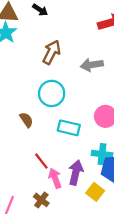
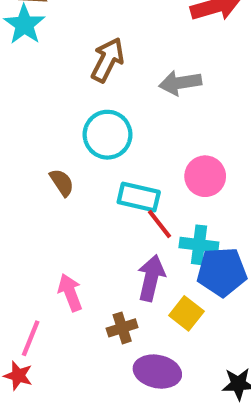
red line: (41, 161) -> (159, 224), moved
pink arrow: (55, 178) -> (70, 293), moved
brown cross: (41, 200) -> (122, 328), moved, turned 35

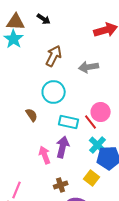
red line: (159, 224) -> (91, 122), moved
cyan cross: (199, 245) -> (98, 145), turned 36
purple arrow: (151, 278) -> (63, 147), moved
pink arrow: (70, 293) -> (45, 155), moved

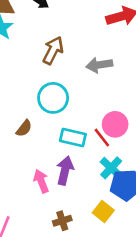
brown semicircle: (32, 115) -> (24, 128), turned 72

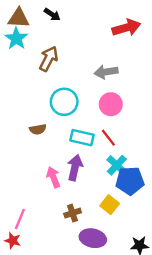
brown arrow: (53, 50) -> (49, 59), moved
pink circle: (115, 124) -> (111, 104), moved
brown semicircle: (24, 128) -> (38, 129), turned 42

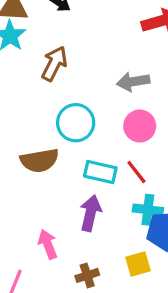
brown semicircle: (38, 129) -> (40, 160), size x1.6
cyan cross: (117, 165) -> (148, 210), turned -36
pink arrow: (53, 177) -> (48, 244), moved
yellow square: (110, 205) -> (138, 264), turned 36

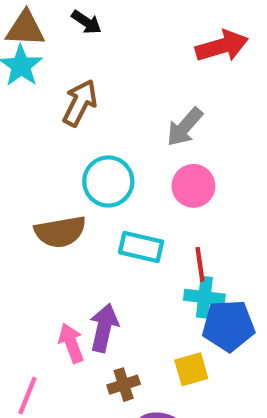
gray arrow: (133, 82) -> (185, 127), turned -40
red line: (136, 172) -> (200, 264), moved, turned 30
purple arrow: (90, 213) -> (104, 328), moved

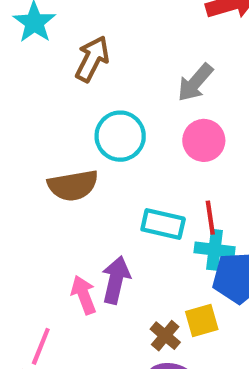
cyan rectangle: (141, 247) -> (163, 224), moved
brown cross: (124, 385) -> (165, 336), moved, turned -32

